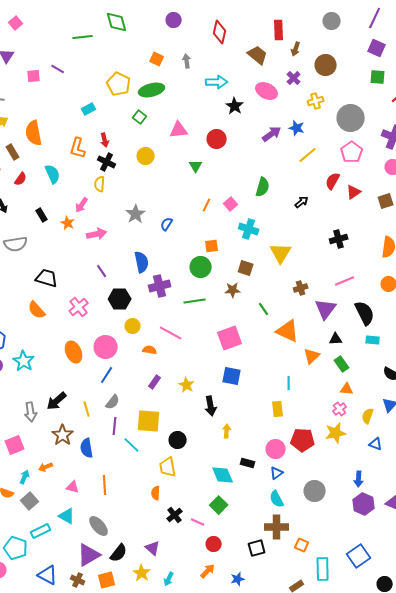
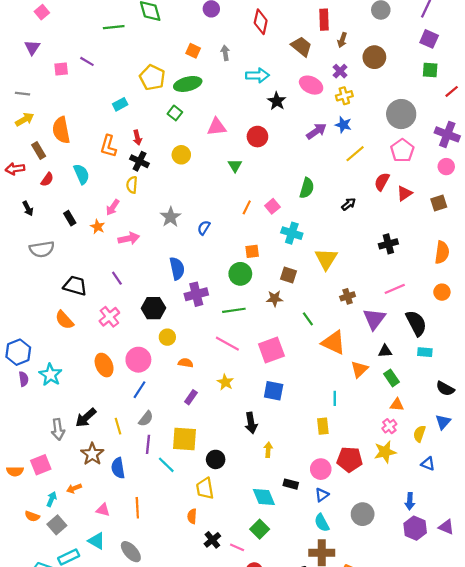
yellow cross: (316, 101) -> (344, 96), moved
purple line: (102, 271) -> (117, 278), moved
pink line: (171, 333) -> (227, 344), moved
yellow star: (187, 385) -> (225, 382), moved

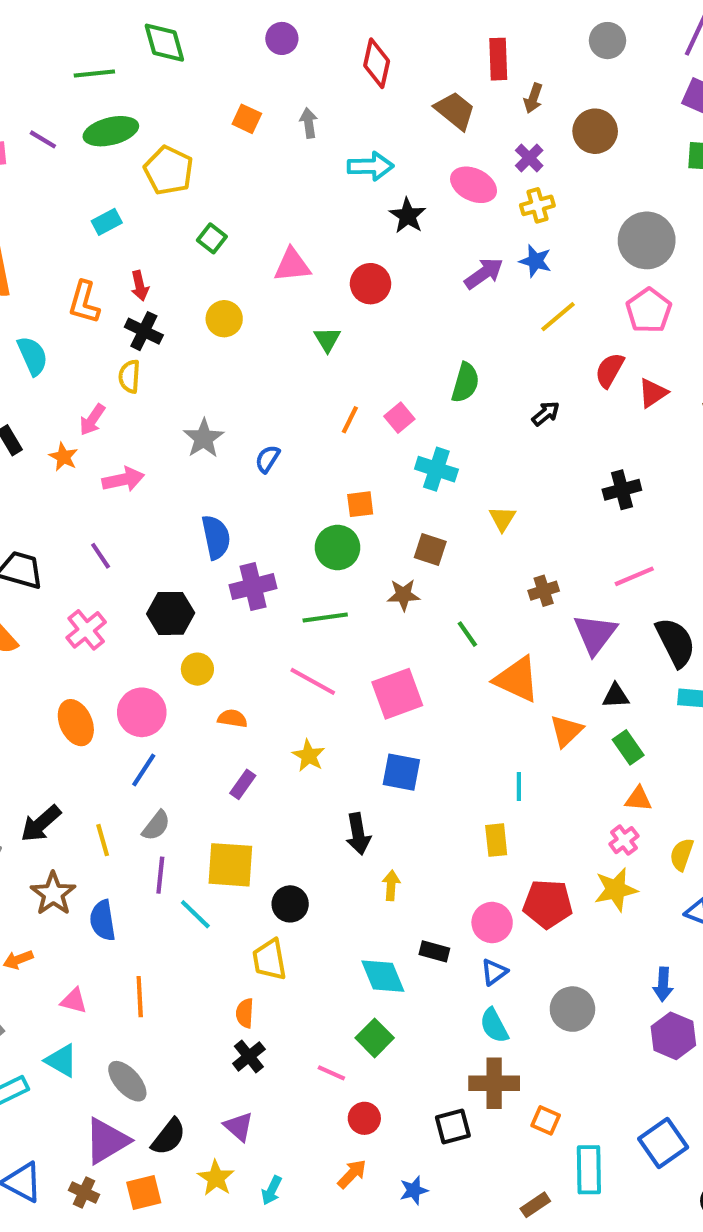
green ellipse: (188, 84) -> (111, 131), moved
yellow triangle: (326, 259) -> (502, 519), size x0.6
black cross: (212, 540) -> (249, 1056), moved

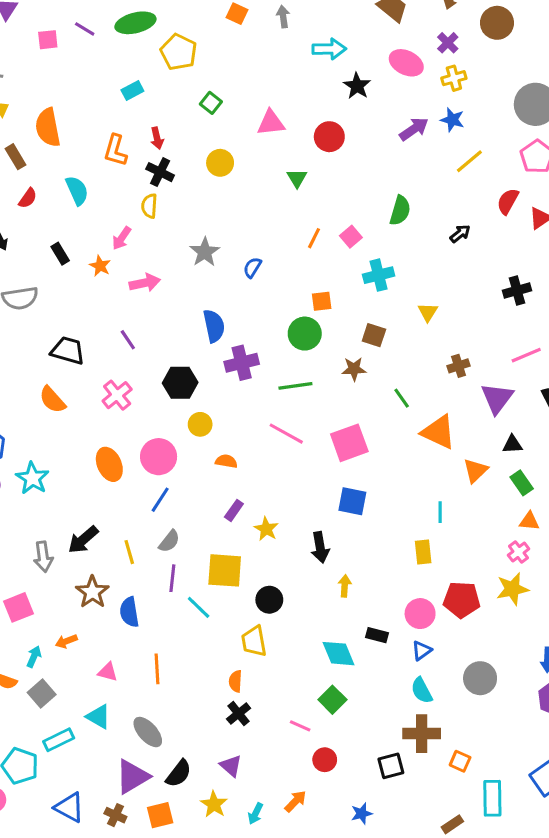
cyan cross: (436, 469) -> (379, 275), turned -32
yellow star: (309, 756) -> (266, 529), moved
orange arrow: (352, 1174) -> (295, 801), moved

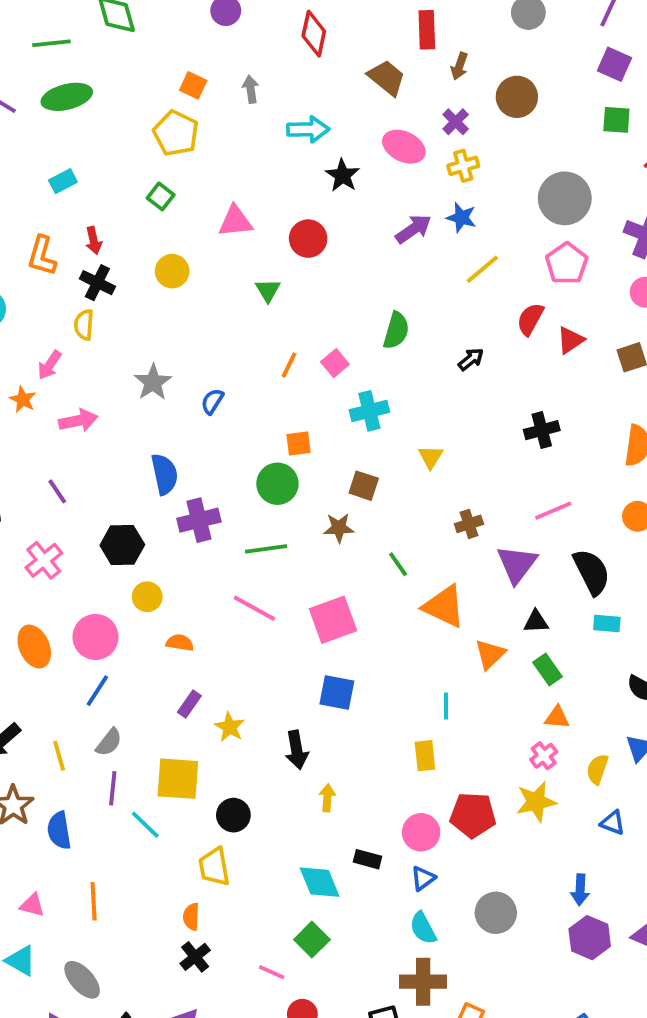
yellow pentagon: (179, 52) -> (176, 133), moved

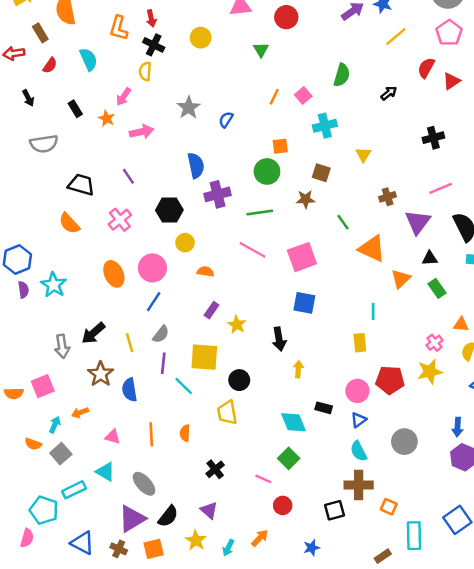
orange triangle: (557, 717) -> (461, 325), moved
orange semicircle: (191, 917) -> (185, 433), moved

